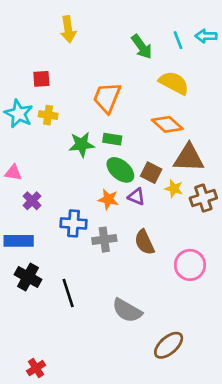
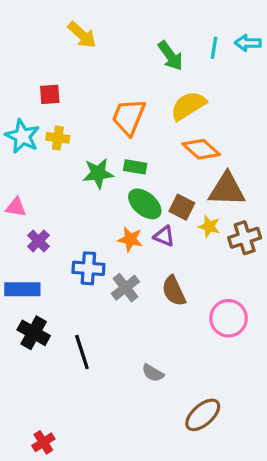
yellow arrow: (68, 29) -> (82, 35), turned -40
cyan line: (178, 40) -> (214, 48), turned 30
yellow semicircle: (174, 83) -> (188, 106), moved, turned -60
gray cross: (104, 240) -> (125, 288), turned -30
gray semicircle: (127, 310) -> (153, 373), size x0.6

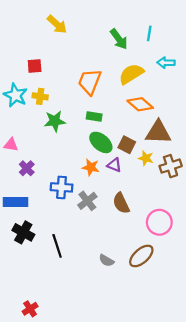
cyan arrow: (248, 43) -> (166, 63), moved
green star: (98, 173) -> (55, 121), moved
brown ellipse: (203, 415) -> (141, 256), moved

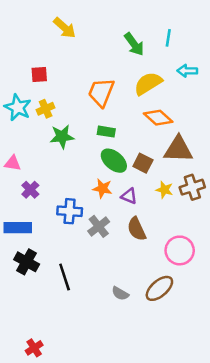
yellow cross: (40, 96) -> (46, 109), turned -32
yellow star: (146, 158) -> (164, 190), moved
purple triangle: (114, 165) -> (129, 196), moved

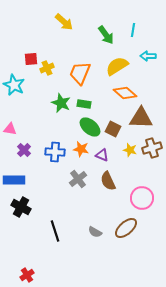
yellow arrow: (65, 28) -> (64, 22), moved
yellow cross: (46, 109) -> (47, 68), moved
green star: (62, 137) -> (61, 103), moved, turned 30
blue cross: (70, 211) -> (55, 152), moved
black line: (65, 277) -> (55, 231), moved

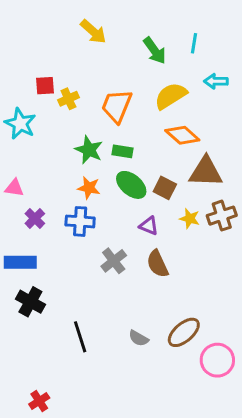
orange star: (81, 149) -> (89, 188), moved
pink circle: (142, 198) -> (217, 360), moved

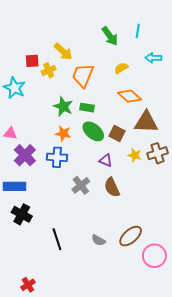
yellow arrow: (93, 32) -> (63, 52), moved
yellow semicircle: (171, 96) -> (121, 68), size x0.6
purple cross: (35, 218) -> (25, 155), size x1.5

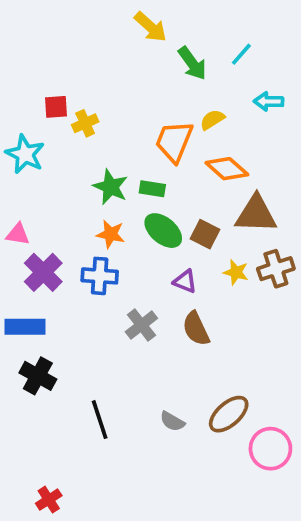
cyan line: (138, 31) -> (241, 54), turned 32
yellow arrow: (63, 52) -> (150, 27), moved
orange trapezoid: (83, 75) -> (174, 141), moved

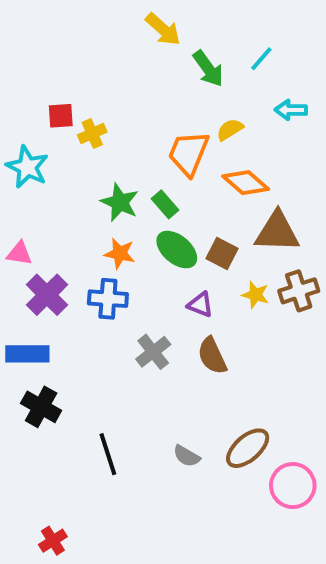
green rectangle: (152, 189) -> (165, 204), turned 40

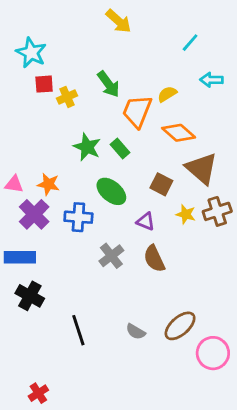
green arrow: (208, 69) -> (108, 84), moved
cyan star: (27, 167) -> (31, 53), moved
brown triangle: (277, 232) -> (201, 169), turned 39
green ellipse: (177, 250) -> (111, 191), moved
orange star: (120, 253) -> (48, 184), moved

